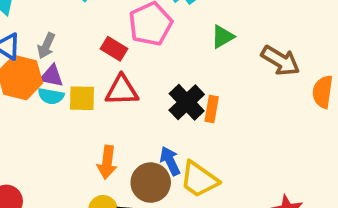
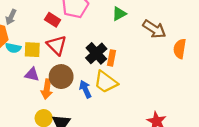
purple triangle: (52, 76) -> (32, 74), moved
red triangle: (122, 90) -> (57, 45), turned 45
yellow trapezoid: (199, 179) -> (106, 82), moved
brown circle: (151, 183) -> (61, 77), moved

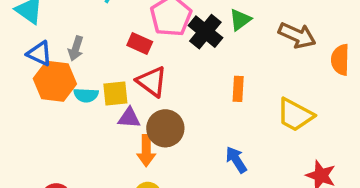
black cross: (96, 53) -> (205, 32), moved
purple triangle: (32, 74) -> (129, 118), moved
yellow trapezoid: (106, 82) -> (295, 115), moved
blue arrow: (85, 89) -> (236, 160), moved

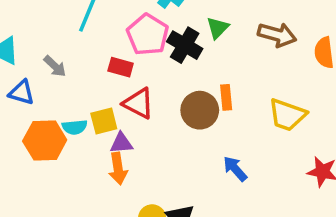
gray arrow: (76, 48) -> (55, 66), moved, turned -55
orange hexagon: (55, 81) -> (45, 140), moved
brown circle: (165, 128) -> (200, 110), moved
orange arrow: (146, 151) -> (118, 169), moved

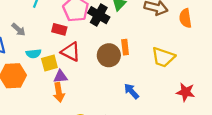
cyan semicircle: (75, 127) -> (34, 54), moved

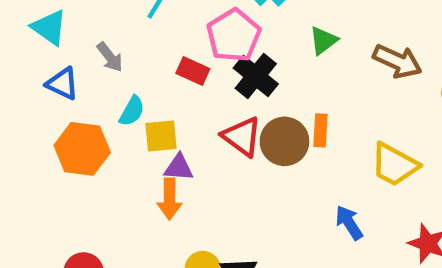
black cross: (99, 15) -> (256, 76), moved
red triangle: (71, 52) -> (242, 137), moved
cyan semicircle: (34, 54) -> (132, 111), turned -64
blue arrow: (131, 91) -> (349, 223), moved

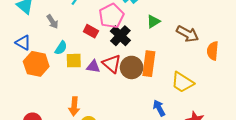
blue triangle: (62, 84) -> (23, 43), moved
orange rectangle: (321, 130) -> (149, 64), size x1.6
purple triangle: (179, 168) -> (93, 66), moved
orange arrow: (169, 199) -> (74, 106), moved

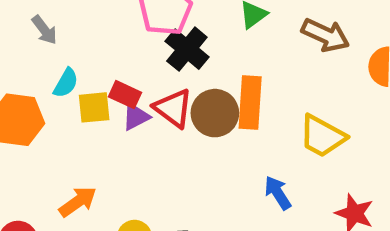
red rectangle: (91, 31) -> (125, 95), moved
purple triangle: (93, 66) -> (136, 117), turned -32
orange arrow: (74, 106) -> (78, 202), moved, turned -126

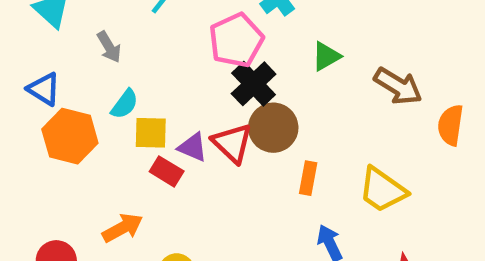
red rectangle: (125, 95) -> (167, 171), moved
orange rectangle: (250, 102) -> (308, 178), moved, size x0.6
brown circle: (215, 113) -> (273, 128), moved
purple triangle: (136, 117) -> (193, 147), turned 44

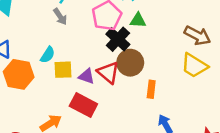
gray arrow: (109, 47) -> (60, 17), moved
green triangle: (326, 56) -> (138, 20), moved, turned 36
red rectangle: (167, 171) -> (83, 105), moved, size x1.5
yellow trapezoid: (382, 190) -> (194, 66), moved

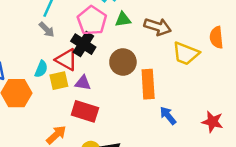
brown arrow: (197, 36) -> (158, 27), moved
black cross: (118, 39) -> (83, 44), moved
red triangle: (108, 73) -> (66, 60), moved
orange rectangle: (151, 89) -> (148, 84), size x1.6

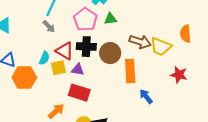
brown arrow: (158, 27) -> (140, 42), moved
black cross: (83, 44) -> (86, 47), moved, turned -30
red star: (212, 122) -> (179, 75), moved

